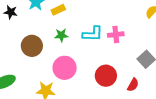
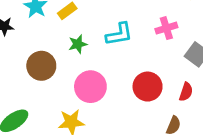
pink cross: (116, 35) -> (166, 28), moved

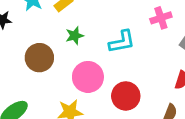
cyan L-shape: (119, 34) -> (122, 42), moved
red circle: (148, 87) -> (126, 96), moved

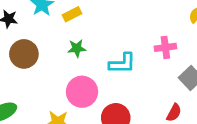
brown circle: (39, 58) -> (24, 54), moved

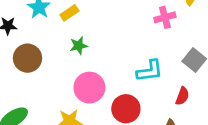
pink cross: (165, 47) -> (165, 17), moved
cyan L-shape: (122, 63) -> (150, 71), moved

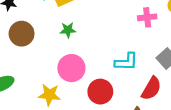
red semicircle: (182, 96) -> (151, 88), size x1.5

